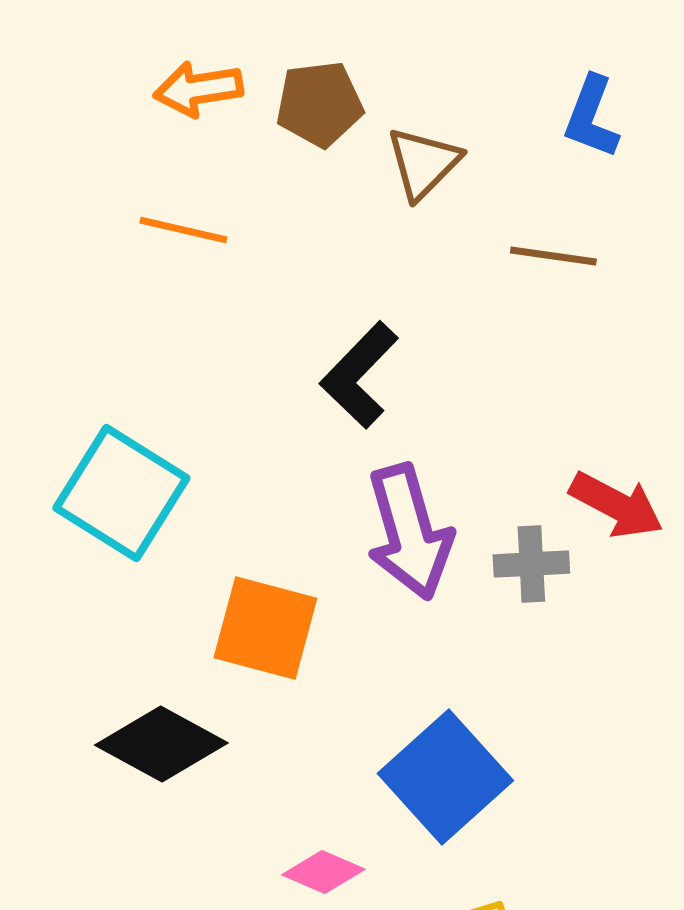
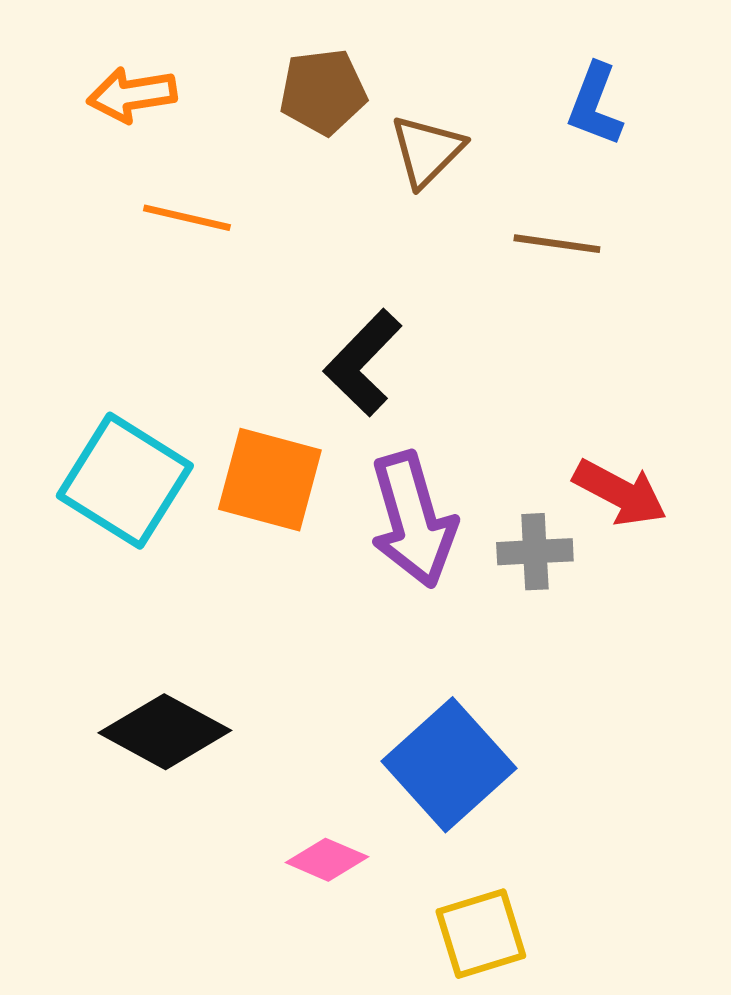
orange arrow: (198, 89) -> (132, 95), moved
orange square: (265, 628) -> (270, 480), moved

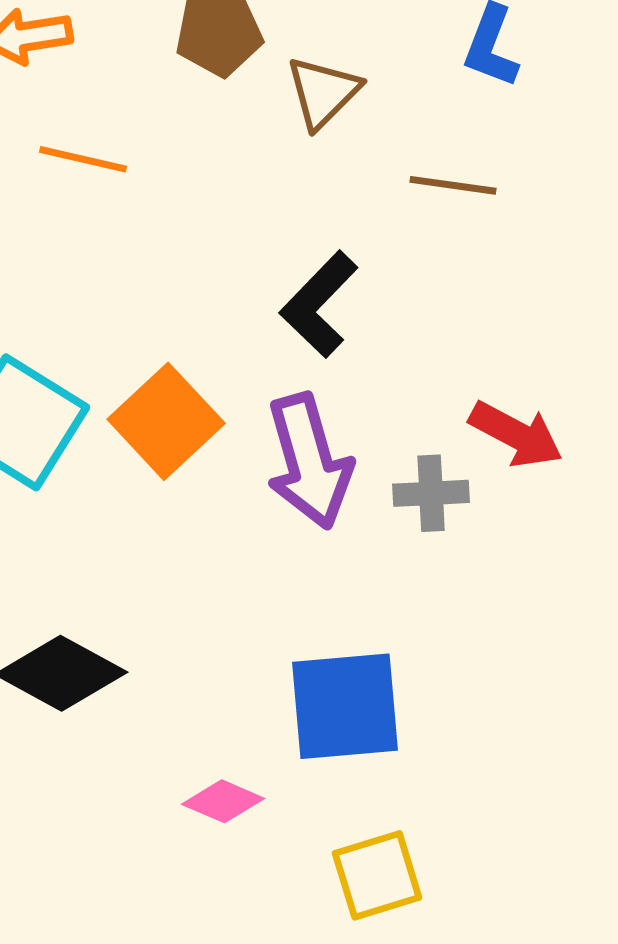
black L-shape: (363, 363) -> (319, 304), moved
orange square: (270, 480) -> (166, 421), turned 32
blue square: (449, 765) -> (345, 706), turned 37

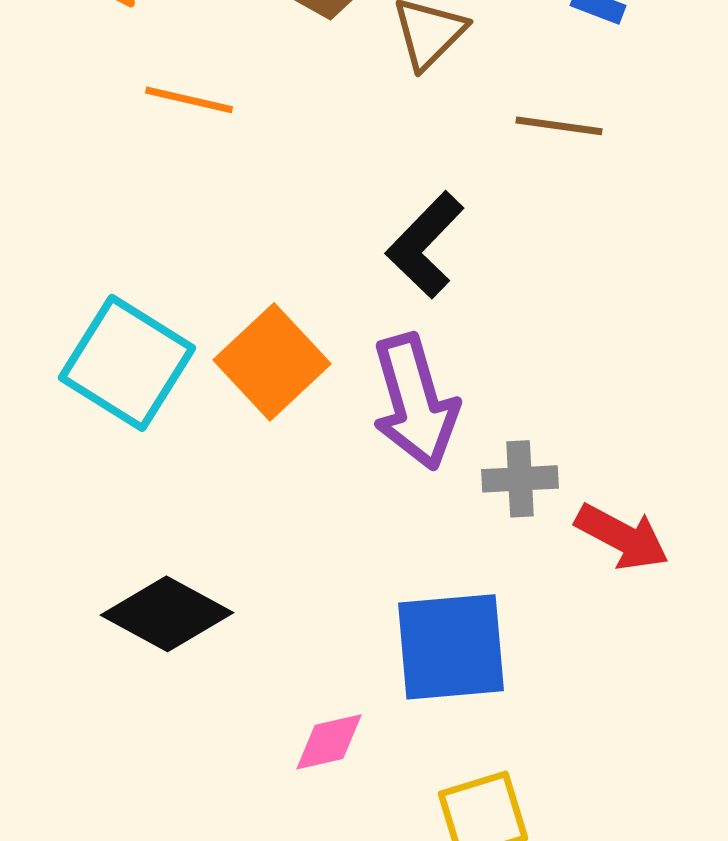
red arrow: (516, 434) -> (622, 537), moved
gray cross: (431, 493) -> (520, 479), moved
pink diamond: (223, 801) -> (329, 742), turned -36

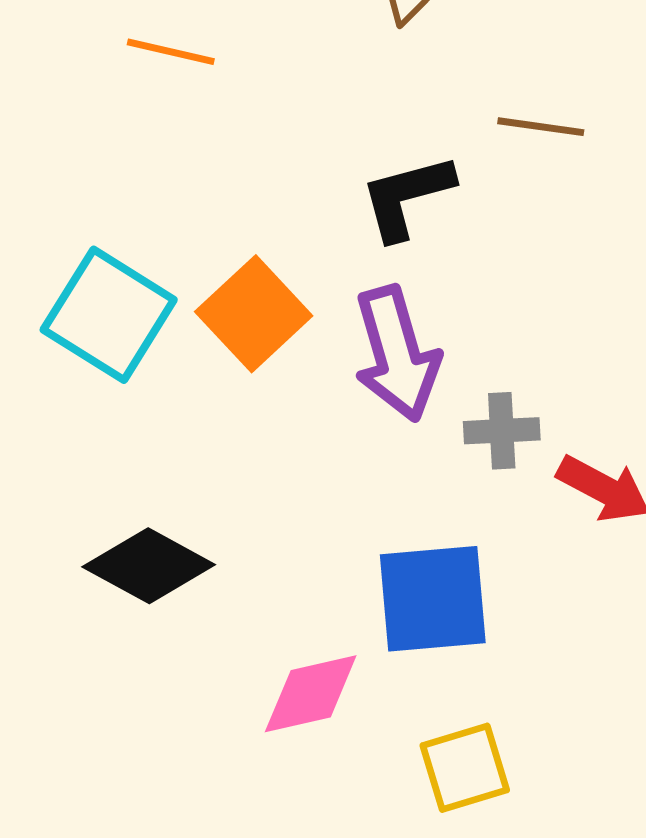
brown line: (559, 126) -> (541, 127), moved
black L-shape: (425, 245) -> (407, 197), turned 31
pink diamond: (329, 742) -> (311, 694), size x1.4

